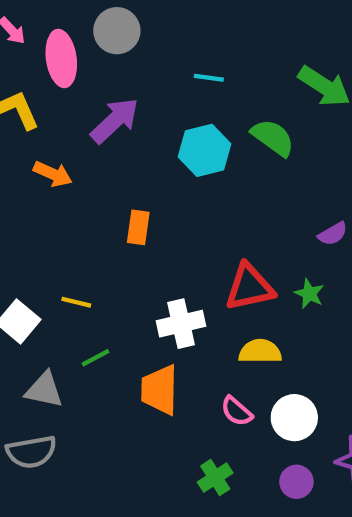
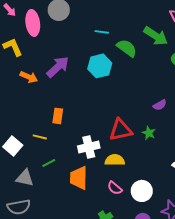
purple arrow: (115, 120) -> (58, 67), moved
green semicircle: (273, 138) -> (127, 48), moved
orange rectangle: (138, 227) -> (58, 116), moved
yellow semicircle: (260, 351) -> (115, 160), moved

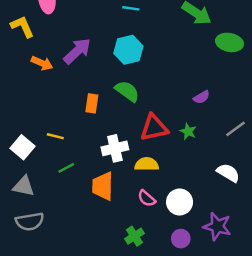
green semicircle: (127, 48) -> (127, 91), moved
orange rectangle: (58, 116) -> (92, 103), moved
gray triangle: (25, 178) -> (24, 186), moved

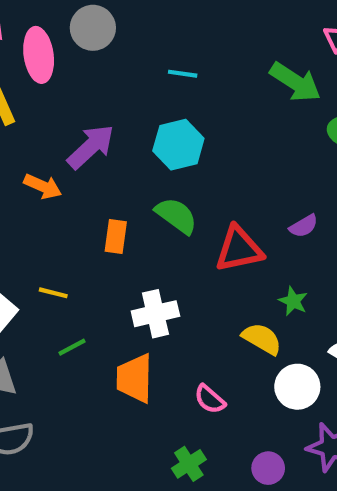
orange arrow: (42, 63) -> (43, 186), moved
red triangle: (154, 128) -> (239, 249), moved
green star: (188, 131) -> (293, 301), moved
yellow semicircle: (147, 164) -> (262, 339), moved, turned 30
white circle: (180, 202) -> (297, 387), moved

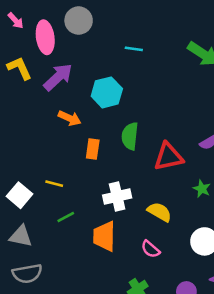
cyan hexagon: (178, 145) -> (107, 92), moved
purple arrow: (91, 147) -> (58, 77), moved
orange arrow: (43, 186) -> (70, 118), moved
green semicircle: (176, 216) -> (130, 136), turned -120
yellow semicircle: (262, 339) -> (159, 212), moved

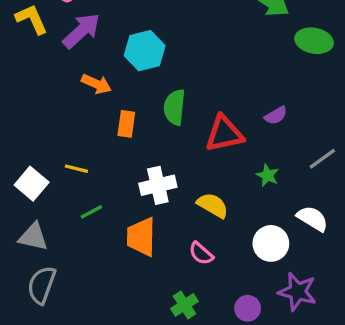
gray semicircle: (27, 274) -> (42, 285), turned 120

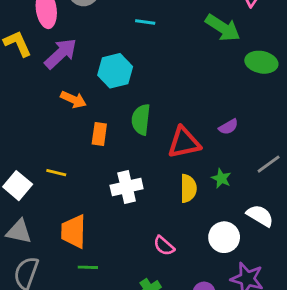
yellow semicircle: (213, 205) -> (188, 188), moved, turned 60
green line: (91, 212) -> (88, 267), moved, turned 30
orange trapezoid: (141, 237) -> (73, 231), moved

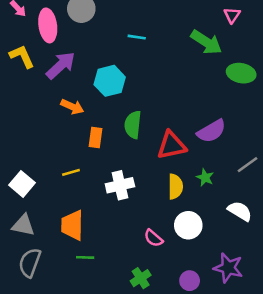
purple semicircle: (228, 127) -> (211, 131), size x1.6
yellow line: (56, 173) -> (71, 172), moved, turned -30
white circle: (224, 237) -> (188, 225), moved

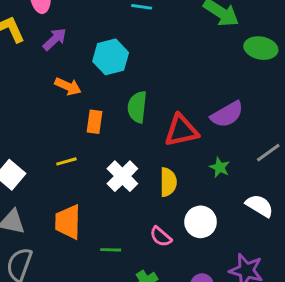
purple arrow: (61, 65) -> (55, 39), size x0.7
white cross: (120, 185) -> (122, 176), turned -32
yellow semicircle: (175, 187) -> (168, 182), moved
green line: (85, 257) -> (111, 250), moved

